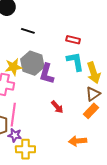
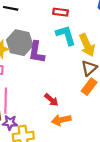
red arrow: (57, 107) -> (51, 100), moved
orange arrow: (78, 141) -> (61, 120), moved

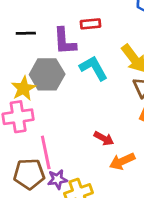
cyan L-shape: (66, 35) -> (94, 68), moved
purple L-shape: (37, 52) -> (65, 41), moved

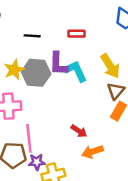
black line: (26, 33) -> (32, 36), moved
purple L-shape: (65, 41) -> (58, 64), moved
yellow star: (23, 88) -> (14, 70), moved

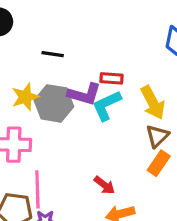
red rectangle: (76, 34) -> (111, 78), moved
purple L-shape: (58, 64) -> (84, 94), turned -80
cyan L-shape: (76, 71) -> (106, 105), turned -95

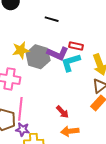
black line: (53, 54) -> (52, 19), moved

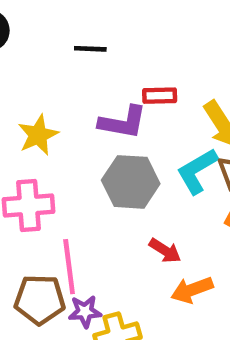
gray hexagon: (38, 57) -> (131, 182), moved
cyan L-shape: (71, 62) -> (197, 171), moved

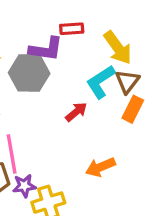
gray hexagon: (131, 182) -> (29, 73), moved
red arrow: (165, 251) -> (76, 112), moved, turned -70

